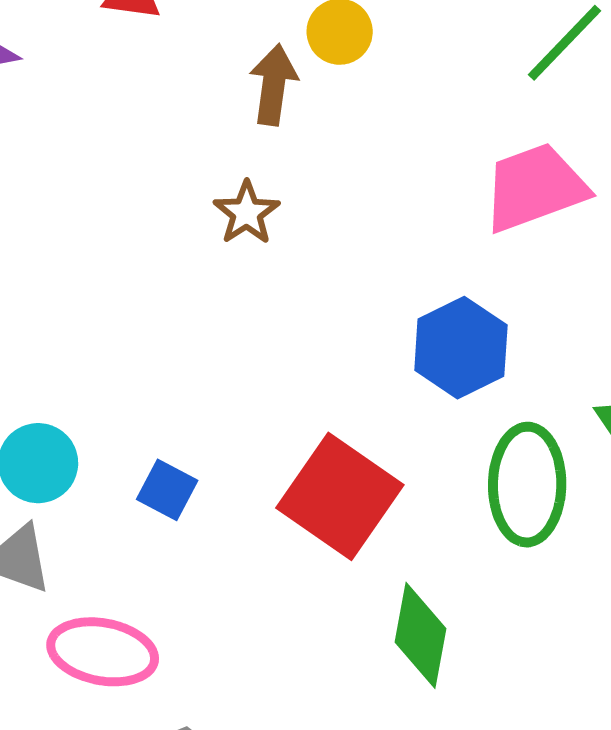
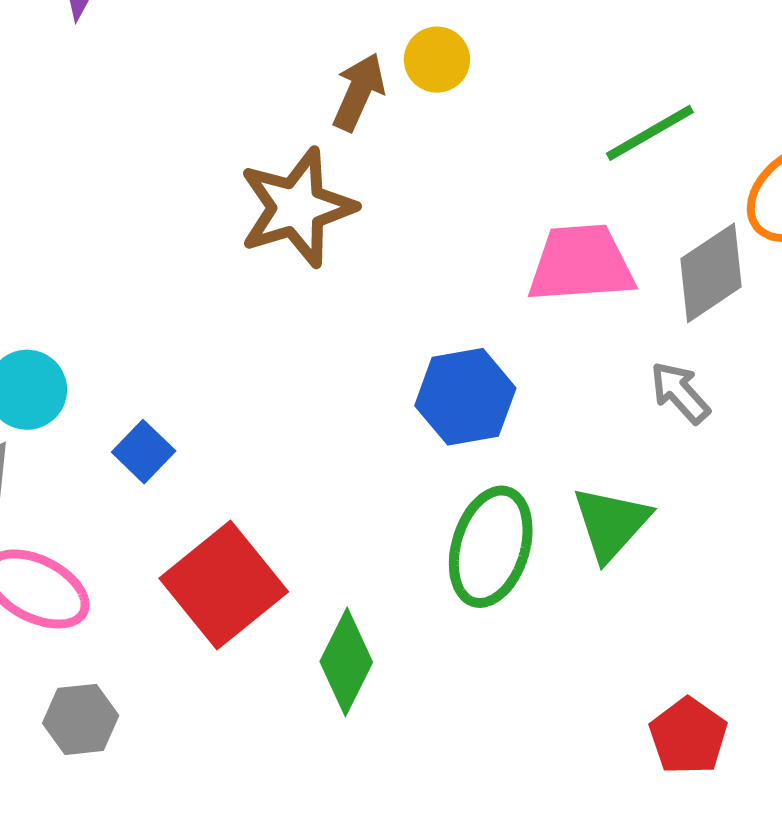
brown star: (246, 213) -> (297, 208), size x1.8
red square: (340, 496) -> (224, 585), moved

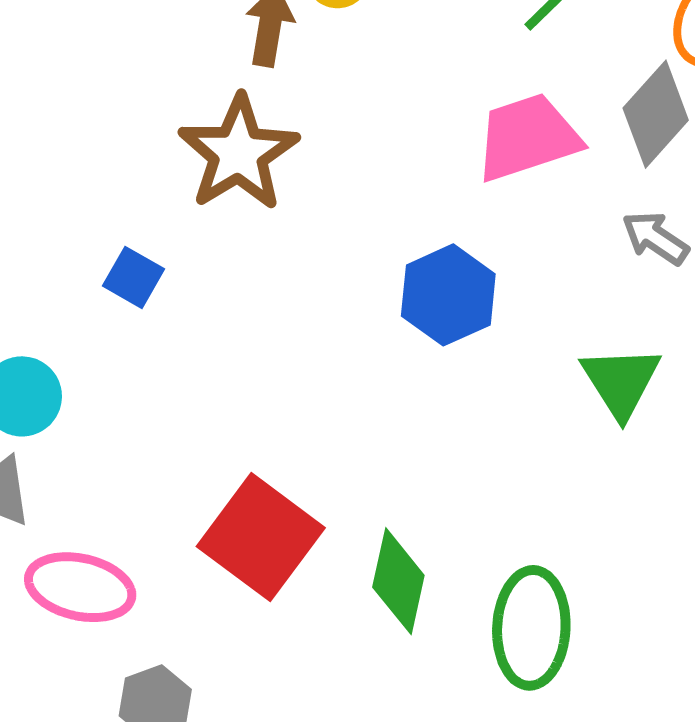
blue square: (144, 452) -> (133, 277), moved
green ellipse: (491, 547) -> (531, 628), moved

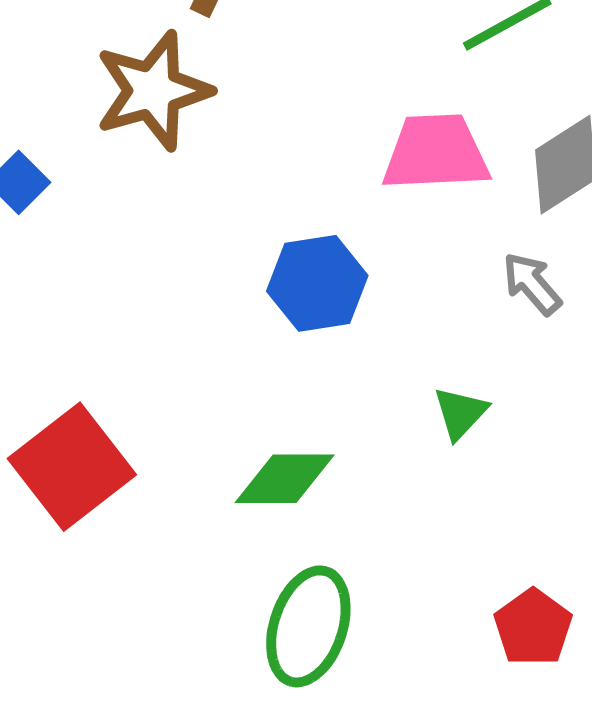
green triangle: (621, 382) -> (460, 413), size x0.7
green diamond: (398, 581) -> (285, 479), moved, turned 62

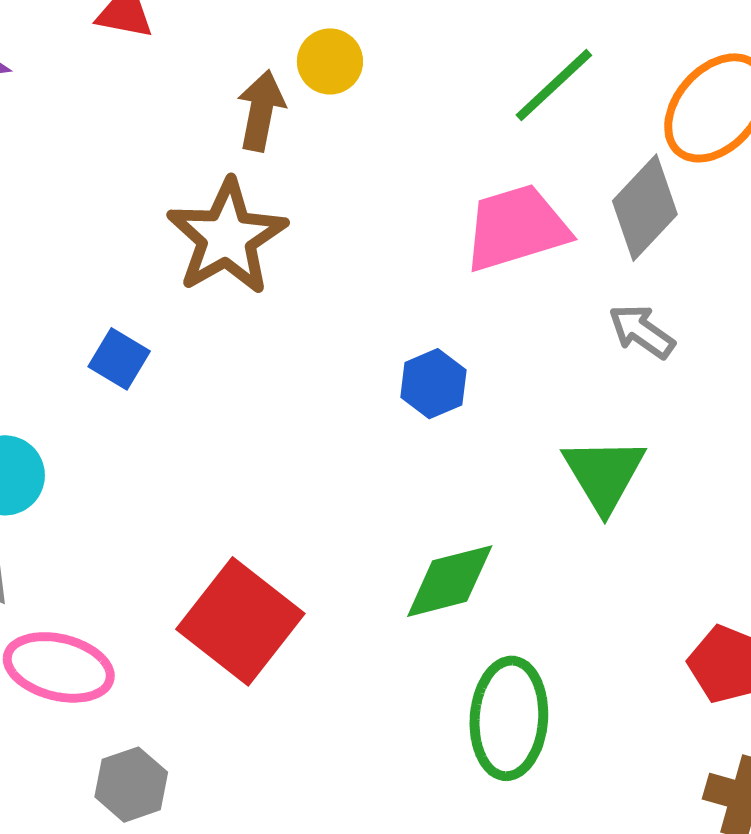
blue hexagon: (317, 283) -> (433, 384), size x0.7
green triangle: (460, 413) -> (604, 474), size x1.5

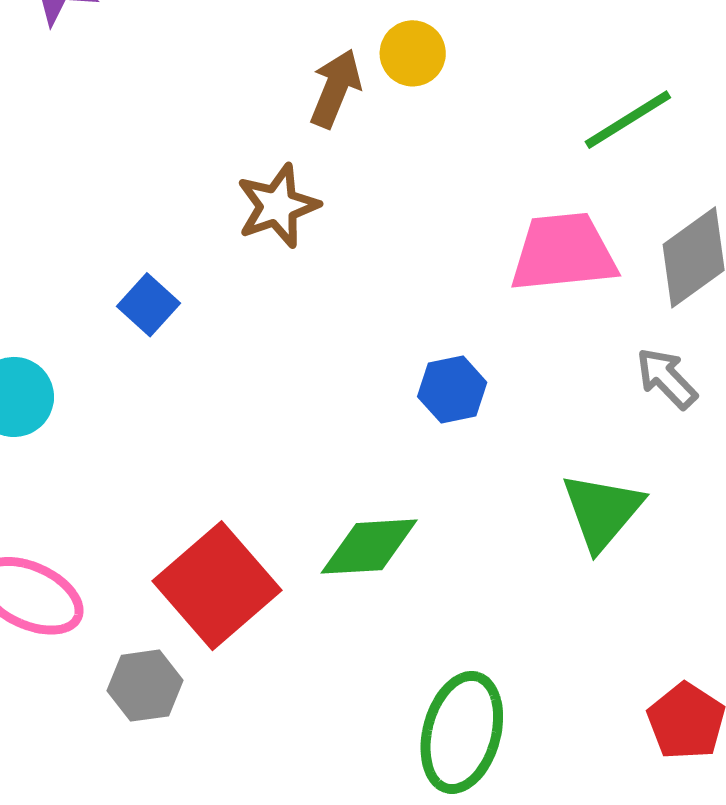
brown star: (227, 237) -> (278, 206), size x0.7
green diamond: (450, 581) -> (369, 547), moved
gray hexagon: (131, 785) -> (145, 686), moved

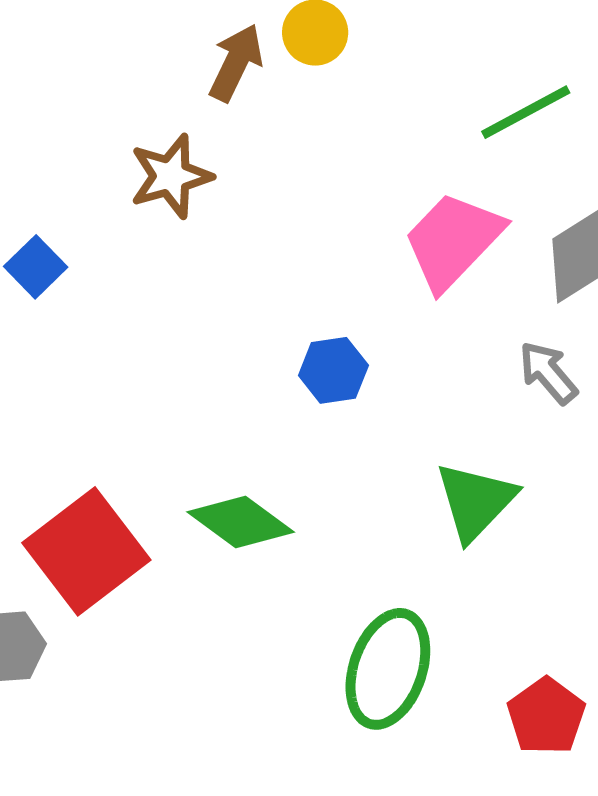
pink trapezoid: (563, 253) -> (453, 241), turned -44
green diamond: (369, 547) -> (241, 522), turned 36
green ellipse: (462, 732) -> (388, 669), moved

